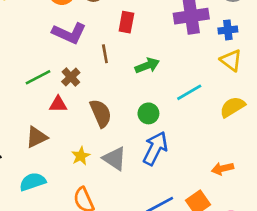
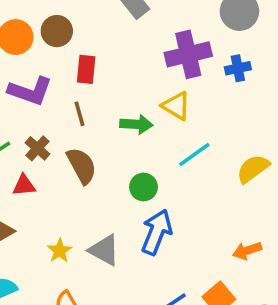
red rectangle: (126, 22) -> (86, 69), moved
yellow triangle: (231, 60) -> (176, 106), moved
green arrow: (147, 66) -> (136, 124), turned 30
brown semicircle: (101, 113) -> (82, 166), moved

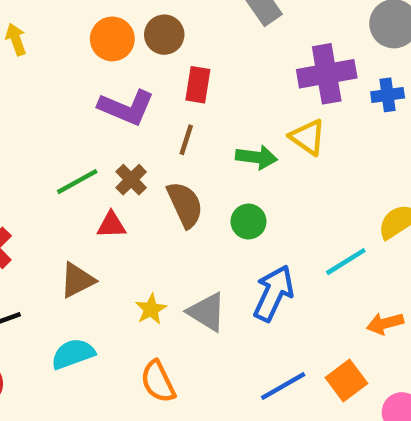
brown line: (80, 114) -> (186, 140), turned 30
cyan line: (194, 155) -> (346, 262), moved
green circle: (144, 187) -> (248, 222), moved

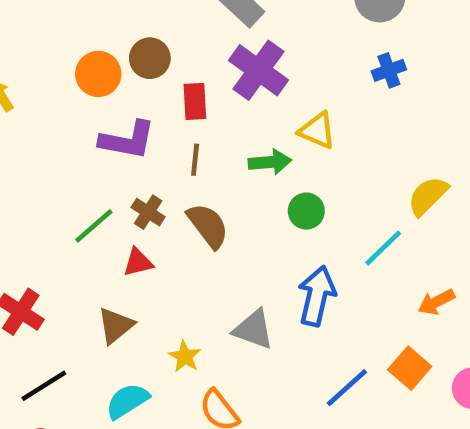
purple cross: (327, 74) -> (258, 70), moved, turned -32
green circle: (248, 222) -> (306, 211), moved
yellow star: (151, 309) -> (185, 357), moved

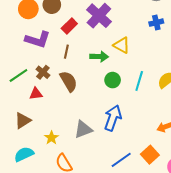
red rectangle: (195, 101) -> (69, 26), turned 42
cyan line: (383, 248) -> (139, 81), moved, turned -36
gray triangle: (253, 329) -> (83, 129), turned -48

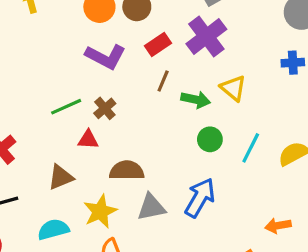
brown line: (66, 52) -> (163, 81), moved
brown semicircle: (69, 81) -> (127, 171), moved, turned -70
yellow star: (51, 138) -> (100, 211), size x1.5

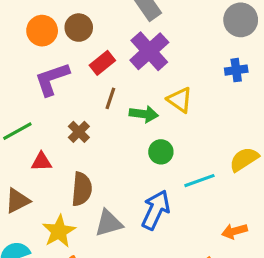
purple L-shape: (106, 57) -> (52, 79), turned 138
brown cross: (105, 108) -> (79, 132), moved
cyan line: (251, 148) -> (199, 181), moved, turned 48
brown semicircle: (127, 171) -> (82, 189), turned 100

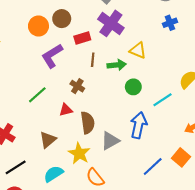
red rectangle: (102, 63) -> (82, 38), turned 35
red triangle: (41, 162) -> (66, 110), moved

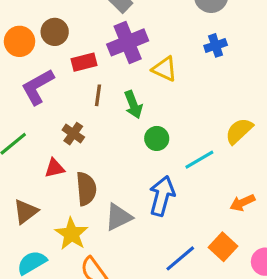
purple cross: (111, 23) -> (128, 42), turned 30
yellow triangle: (138, 50) -> (164, 69), moved
green arrow: (117, 65) -> (133, 105), turned 72

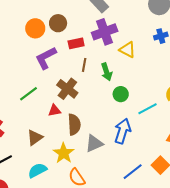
brown cross: (73, 134) -> (67, 89), size x1.5

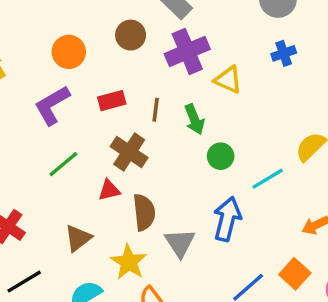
brown circle: (58, 23) -> (131, 35), moved
red rectangle: (76, 43) -> (112, 101), moved
purple L-shape: (46, 58) -> (52, 105), moved
gray triangle: (94, 144) -> (180, 243), turned -36

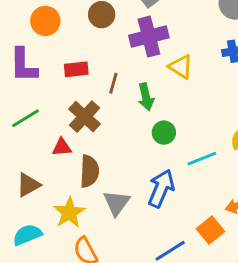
purple L-shape: (52, 105) -> (24, 65), turned -69
orange square: (295, 274) -> (211, 230), moved

